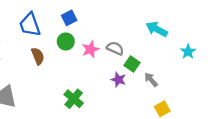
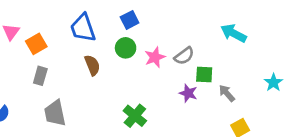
gray semicircle: (115, 48) -> (184, 56), turned 120
cyan star: (188, 52) -> (273, 83), moved
green square: (132, 64) -> (204, 75), turned -32

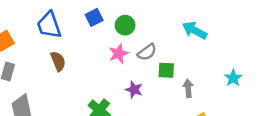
green circle: (126, 48) -> (125, 25), moved
purple star: (188, 93) -> (134, 90), moved
gray arrow: (227, 93) -> (188, 88), turned 36

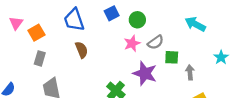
cyan star: (233, 78) -> (221, 57), moved
purple star: (134, 90) -> (145, 73), size x1.6

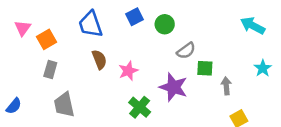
cyan arrow: (195, 24) -> (253, 26), moved
pink star: (132, 43) -> (128, 71), moved

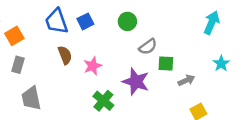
blue square: (135, 17) -> (85, 21), moved
cyan arrow: (253, 26) -> (212, 23), turned 85
gray arrow: (226, 86) -> (186, 80), turned 70

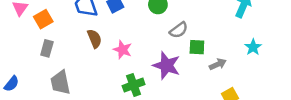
pink star: (93, 66) -> (123, 50), turned -30
green cross: (103, 101) -> (134, 85), turned 30

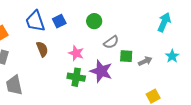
pink star: (123, 50) -> (76, 53), moved
gray arrow: (218, 64) -> (145, 61), moved
green cross: (134, 85) -> (76, 77), moved, turned 30

